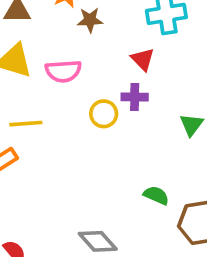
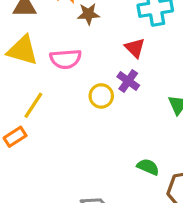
purple cross: (135, 97) -> (128, 81), turned 35
yellow line: (26, 124) -> (33, 105), turned -52

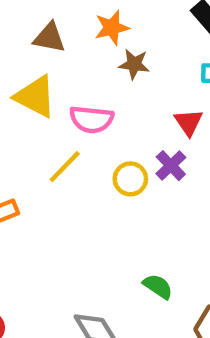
yellow line: (33, 105) -> (65, 167), moved
green semicircle: (148, 167) -> (158, 286), moved

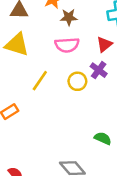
pink semicircle: (91, 119) -> (67, 45), moved
red triangle: (189, 122) -> (104, 44), turned 35

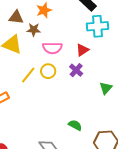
brown star: (69, 17) -> (34, 30), moved
yellow circle: (77, 81) -> (48, 71), moved

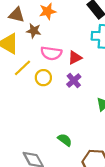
red triangle: (82, 50) -> (75, 58), moved
yellow line: (28, 75) -> (22, 68), moved

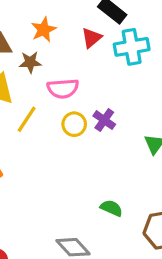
red triangle: (75, 58) -> (92, 38), moved
yellow circle: (43, 78) -> (74, 124), moved

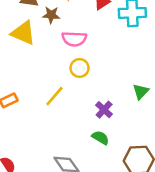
yellow line: (27, 119) -> (54, 96), moved
purple cross: (104, 120) -> (104, 110), moved

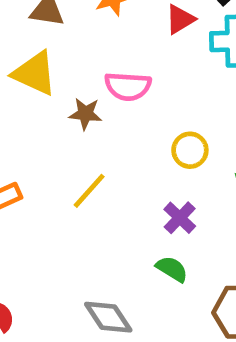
brown star: (51, 15) -> (85, 114), moved
yellow circle: (80, 68) -> (190, 150), moved

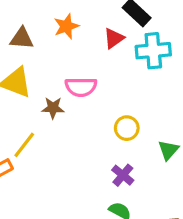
yellow line: (89, 191) -> (24, 145), moved

